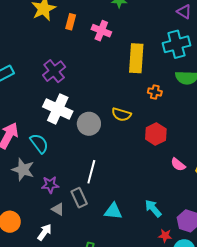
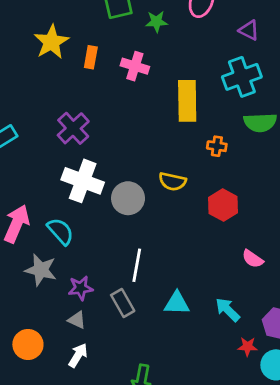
pink semicircle: (178, 164) -> (253, 259), moved
gray triangle: (58, 209) -> (77, 320), moved
cyan triangle: (113, 211) -> (177, 303), moved

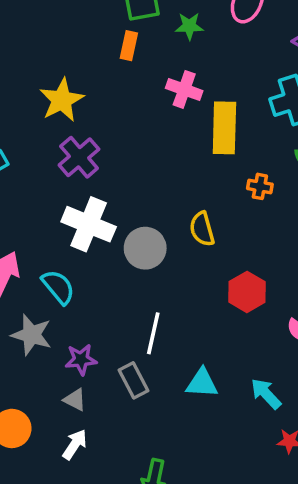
yellow star: (51, 42) -> (62, 100), moved
orange rectangle: (91, 57) -> (129, 46), moved
pink cross: (135, 66) -> (184, 89), moved
yellow semicircle: (172, 181) -> (202, 229), turned 60
red hexagon: (223, 205) -> (247, 292), moved

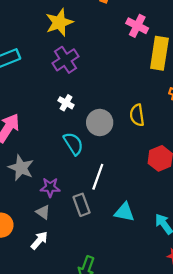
white cross: (89, 224) -> (66, 103), size x0.5
cyan semicircle: (58, 287) -> (73, 144), moved

